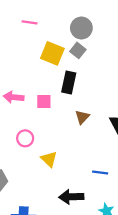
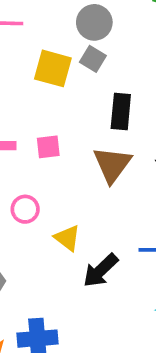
black rectangle: (69, 83) -> (121, 112), moved
brown triangle: (82, 117) -> (112, 165), size x1.6
black arrow: (71, 197) -> (101, 270), moved, turned -35

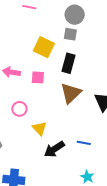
gray square: (93, 59) -> (70, 34), turned -32
yellow square: (53, 68) -> (44, 47), moved
black rectangle: (121, 112) -> (69, 63), moved

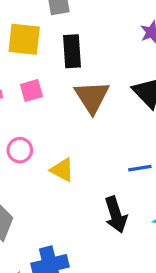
black arrow: (54, 149) -> (116, 215), moved, turned -55

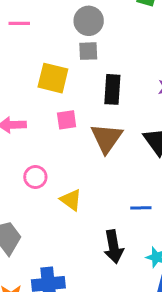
black rectangle: (72, 51) -> (112, 89), moved
pink square: (31, 91) -> (67, 120), moved

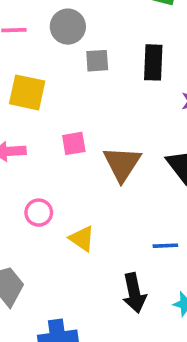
gray circle: (89, 21) -> (68, 27), moved
yellow square: (53, 78) -> (27, 92), moved
black rectangle: (112, 89) -> (153, 62), moved

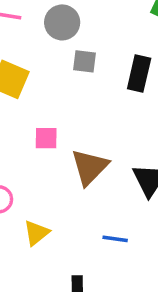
yellow triangle: (82, 239) -> (36, 233), turned 36
blue line: (165, 246) -> (115, 239), moved

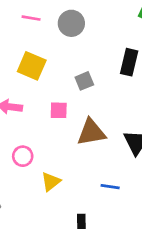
gray square: (85, 61) -> (84, 81), moved, turned -30
brown triangle: (90, 167) -> (91, 132), turned 36

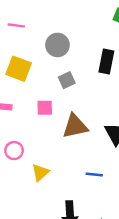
gray circle: (71, 23) -> (57, 45), moved

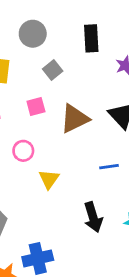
pink circle: (14, 151) -> (23, 151), moved

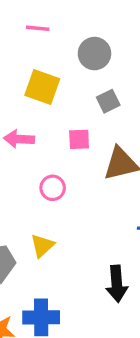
yellow triangle: (49, 179) -> (42, 246), moved

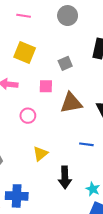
gray circle: (94, 54) -> (68, 16), moved
yellow triangle: (42, 246) -> (40, 154), moved

